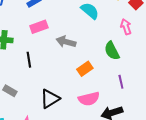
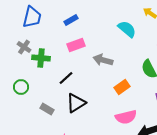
black line: (29, 60) -> (66, 78), turned 56
black triangle: (50, 99) -> (76, 103), moved

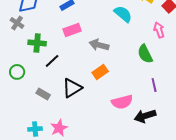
gray cross: (24, 47) -> (17, 23), moved
black line: (66, 78) -> (52, 61), moved
orange rectangle: (122, 87) -> (100, 72), moved

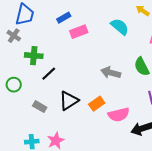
pink rectangle: (72, 30) -> (79, 32), moved
gray arrow: (99, 45) -> (111, 73), moved
orange rectangle: (100, 72) -> (97, 104), moved

